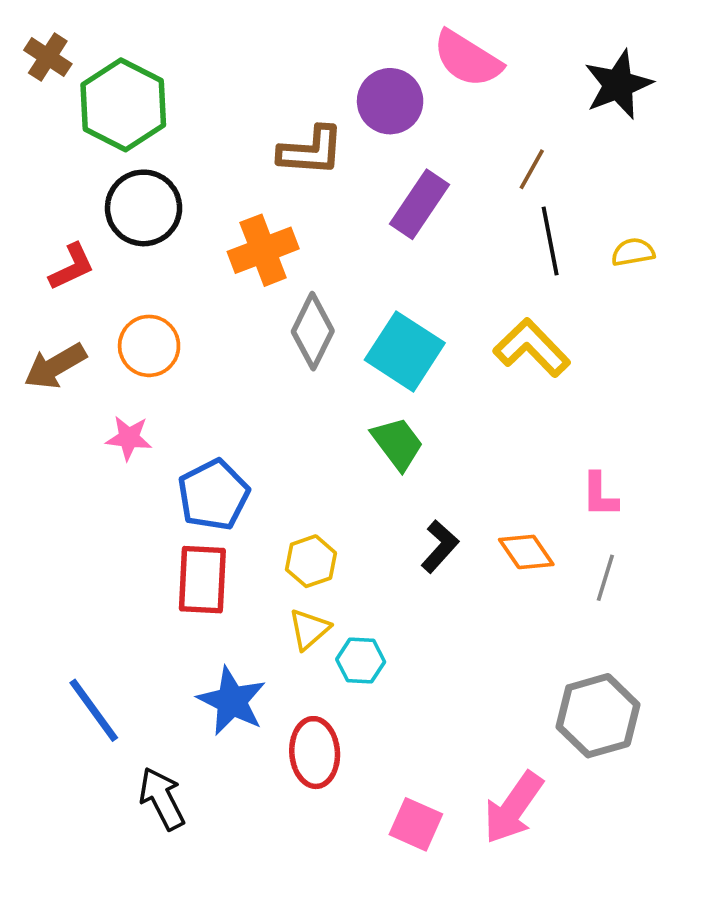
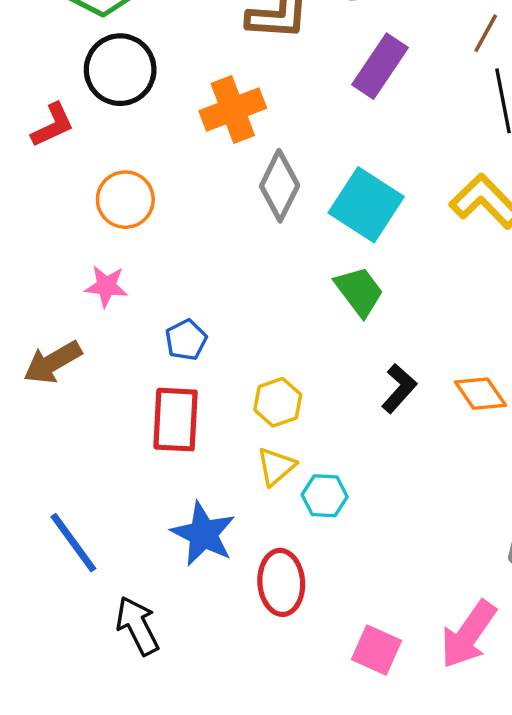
brown arrow: (55, 366) -> (53, 362), moved
blue pentagon: (213, 495) -> (186, 340), size x0.6

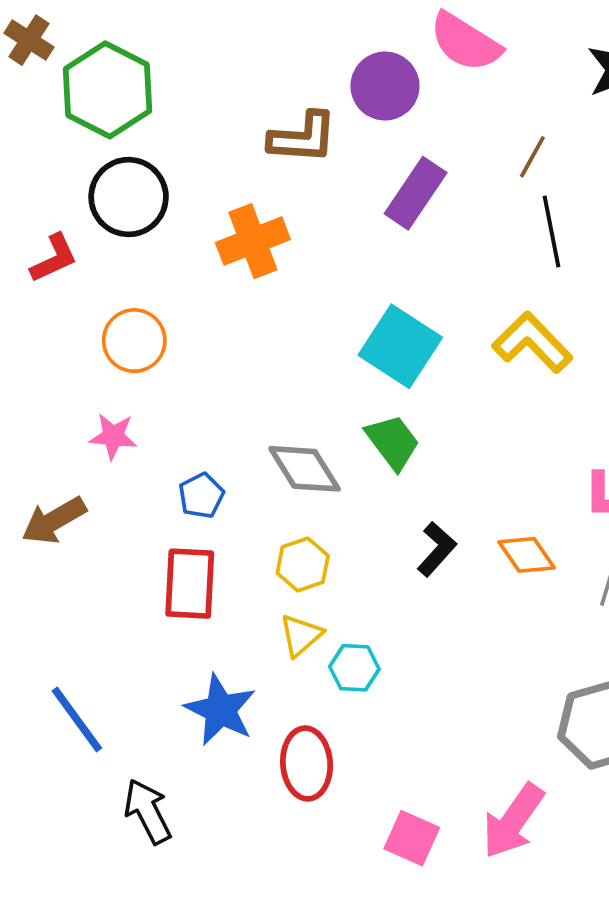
gray diamond: (280, 186) -> (305, 469), moved, turned -58

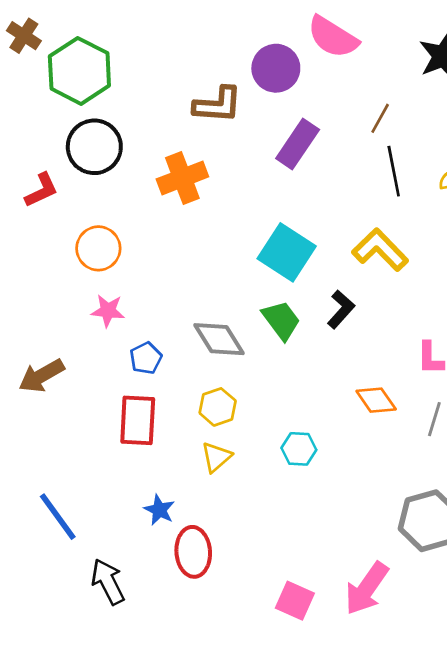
pink star: (113, 436) -> (108, 311), moved
black L-shape: (437, 549) -> (341, 309), moved
cyan hexagon: (354, 668) -> (299, 449), moved
blue star: (220, 710) -> (159, 510), size x0.6
red ellipse: (307, 764) -> (193, 552), moved

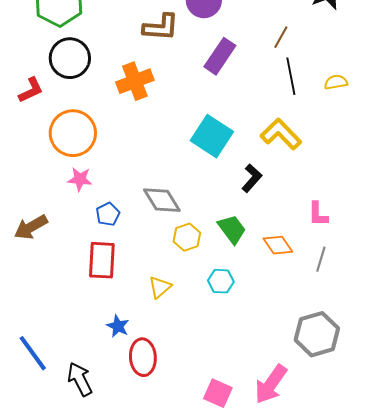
orange circle: (98, 248) -> (73, 133), size x1.4
green trapezoid: (281, 320) -> (232, 229), moved
yellow hexagon: (218, 407) -> (187, 237), moved
blue line: (58, 517) -> (33, 353), moved

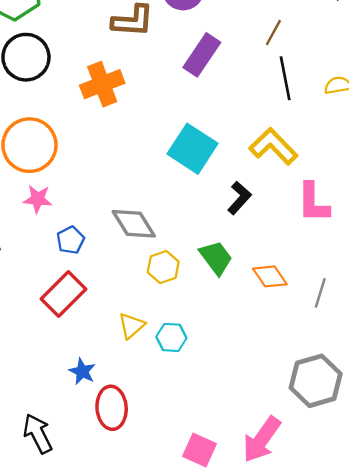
pink L-shape: (318, 214) -> (313, 203), moved, size x1.4
red rectangle: (102, 260) -> (63, 294), turned 42
cyan hexagon: (221, 281) -> (171, 337), moved

